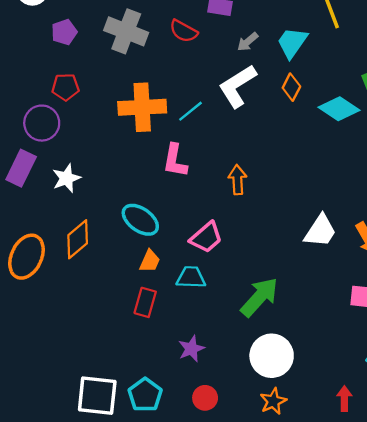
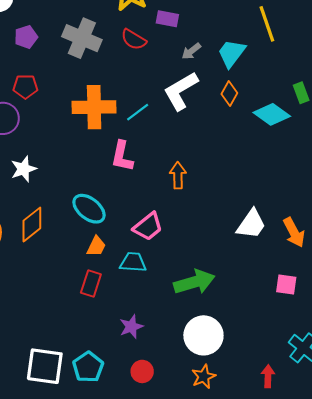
green arrow: (259, 297) -> (194, 282), turned 30

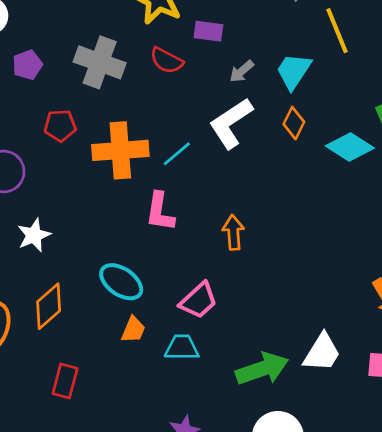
red pentagon: (25, 87) -> (60, 126), moved
white trapezoid: (251, 224) -> (322, 353), moved
red rectangle: (91, 283) -> (65, 381), moved

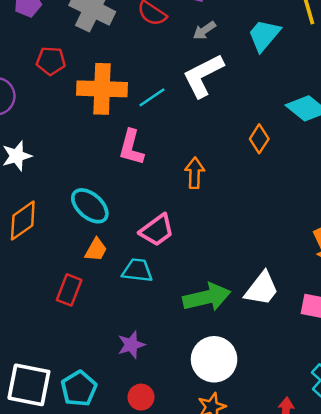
gray arrow: (242, 71) -> (204, 30), moved
orange diamond: (294, 123) -> (259, 139), moved
red rectangle: (65, 381) -> (69, 290), moved

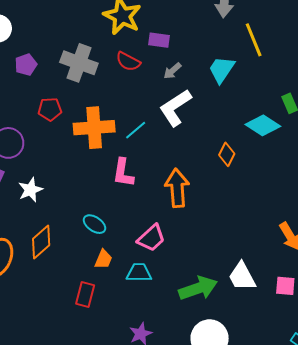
orange arrow: (195, 173) -> (177, 188), size x1.5
cyan ellipse: (90, 206) -> (95, 224), size x0.7
white trapezoid: (262, 289) -> (242, 276), turned 120

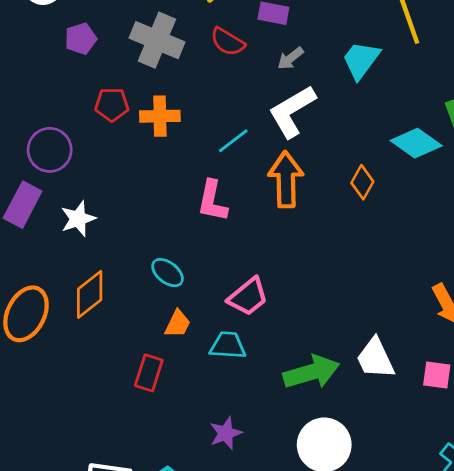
orange cross: (94, 128) -> (160, 116), moved, size x0.7
orange arrow: (177, 188) -> (286, 179), moved

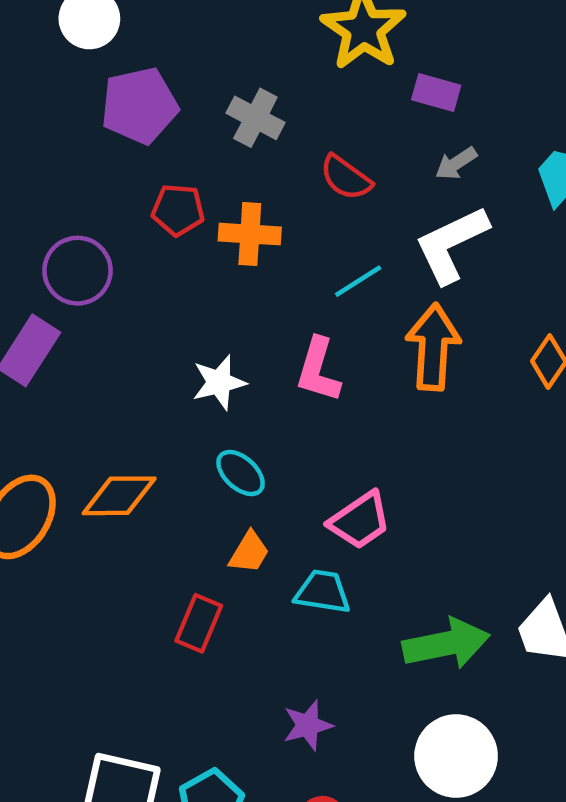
purple pentagon: (81, 39) -> (139, 106), size x1.6
gray cross: (157, 40) -> (255, 118), size x0.7
red semicircle: (228, 42) -> (346, 178), moved
white star: (78, 219) -> (219, 382), moved
orange diamond: (90, 294) -> (119, 496), turned 33

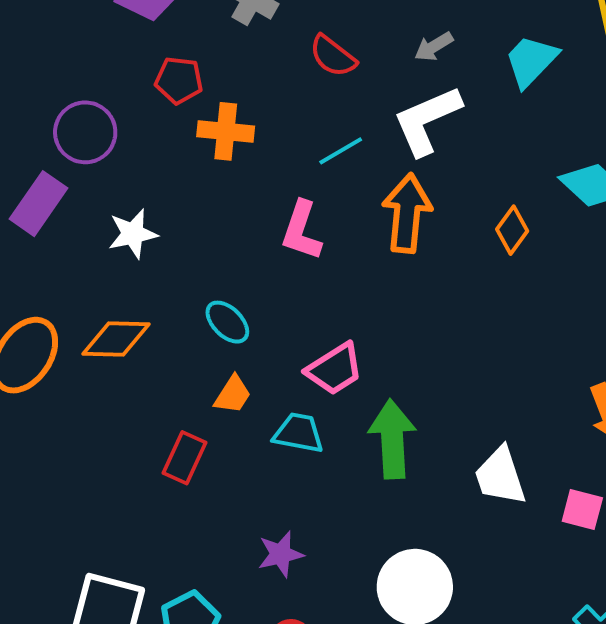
orange cross: (250, 234) -> (226, 131), moved
white star: (219, 382) -> (133, 234), moved
green arrow: (446, 644) -> (392, 439), moved, turned -84

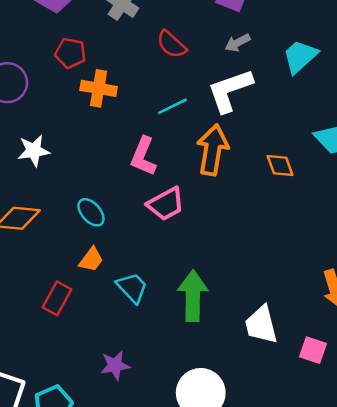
orange diamond: (512, 230) -> (280, 166), turned -60
pink trapezoid: (335, 369) -> (166, 204), moved
cyan trapezoid: (298, 433) -> (132, 288), turned 32

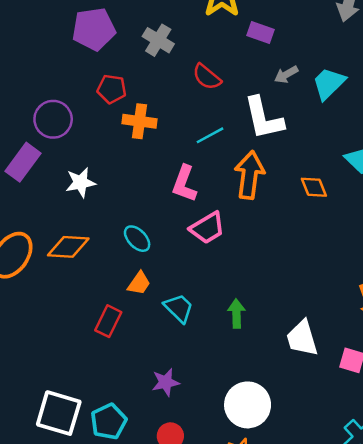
gray arrow: (238, 43) -> (286, 74), moved
white L-shape: (230, 90) -> (264, 118), turned -81
green arrow: (193, 296) -> (236, 314), size x0.6

